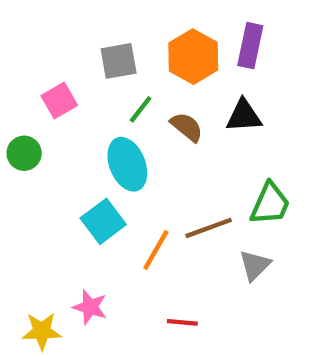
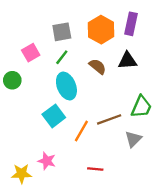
green line: (141, 109) -> (62, 57), moved

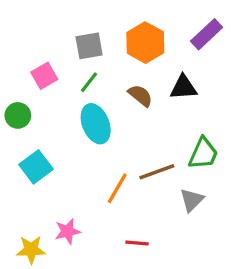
purple rectangle: (131, 24) -> (207, 34), moved, turned 35
cyan square: (54, 116) -> (36, 167), moved
pink star: (47, 161) -> (67, 231), turned -30

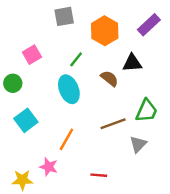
gray square: (89, 46) -> (64, 16), moved
green line: (89, 82) -> (76, 59), moved
brown semicircle: (140, 96) -> (109, 78), moved
orange line: (117, 188) -> (66, 139), moved
pink star: (67, 231) -> (49, 167), turned 30

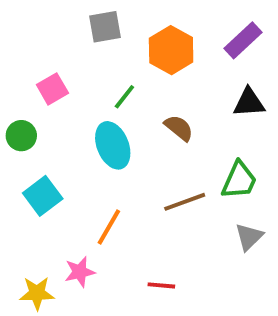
black triangle: (132, 63) -> (249, 103), moved
gray triangle: (138, 144) -> (249, 237), moved
pink star: (49, 167) -> (80, 272), turned -30

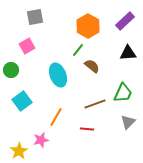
gray square: (105, 27) -> (35, 17), moved
green line: (124, 97) -> (78, 50), moved
red line: (161, 285) -> (87, 129), moved
yellow star: (37, 293) -> (19, 151), turned -30

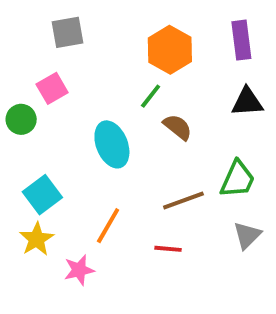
purple rectangle: (125, 21) -> (241, 40), turned -54
green circle: (11, 70) -> (21, 119), moved
yellow star: (19, 151) -> (37, 239), moved

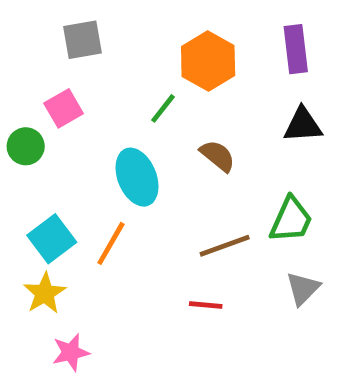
green line: (151, 96) -> (163, 108), moved
orange line: (108, 226) -> (111, 243), moved
pink star: (79, 270) -> (71, 352), moved

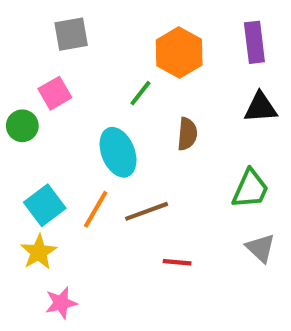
brown semicircle: (218, 156) -> (187, 134), turned 56
brown line: (225, 246) -> (147, 211), moved
gray triangle: (303, 288) -> (261, 248), turned -32

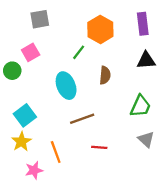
orange line: (96, 209) -> (56, 152), moved, turned -50

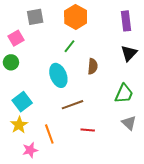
orange hexagon: (100, 29) -> (76, 17), moved
pink square: (31, 52) -> (16, 38), moved
black triangle: (146, 60) -> (129, 53), turned -42

